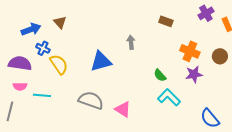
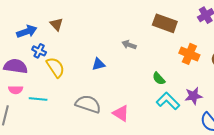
brown rectangle: (166, 21) -> (165, 23), size x1.6
gray arrow: (131, 42) -> (129, 45), turned -64
blue triangle: (101, 61) -> (98, 64), size x0.6
purple star: (194, 74) -> (193, 96), moved

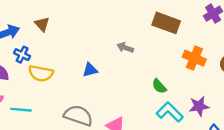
yellow semicircle: (55, 67) -> (41, 73), turned 135

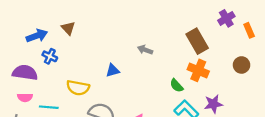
brown rectangle: (166, 23) -> (197, 41), moved, turned 40
orange cross: (194, 58) -> (198, 70), moved
yellow semicircle: (41, 73) -> (78, 88), moved

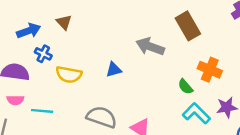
brown rectangle: (197, 41) -> (188, 26), moved
gray arrow: (145, 50) -> (150, 47), size x1.6
yellow semicircle: (78, 88) -> (69, 75), moved

